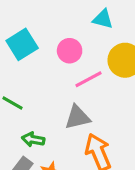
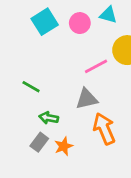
cyan square: (22, 44) -> (45, 22), moved
pink circle: (70, 51) -> (80, 23), moved

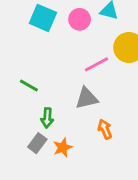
cyan square: (45, 22) -> (43, 18), turned -35
green arrow: (49, 118) -> (47, 118), turned -96
orange arrow: (104, 129) -> (105, 129), size x0.6

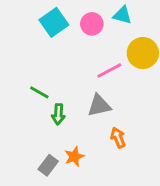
cyan square: (43, 18) -> (54, 22), turned 32
green arrow: (47, 118) -> (58, 114), moved
gray rectangle: (37, 143) -> (48, 165), moved

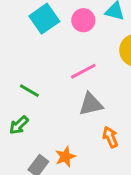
pink line: (109, 71) -> (83, 71), moved
green arrow: (58, 114) -> (19, 125), moved, turned 42

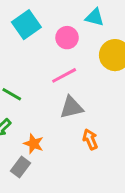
pink circle: (83, 20) -> (67, 38), moved
orange star: (65, 157) -> (34, 144), moved, turned -30

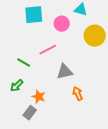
cyan square: (26, 25) -> (34, 15), turned 30
pink line: (64, 75) -> (48, 50), moved

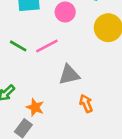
green line: (24, 63) -> (18, 46), moved

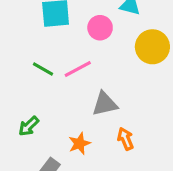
orange star: (35, 107) -> (79, 144), moved, turned 30

